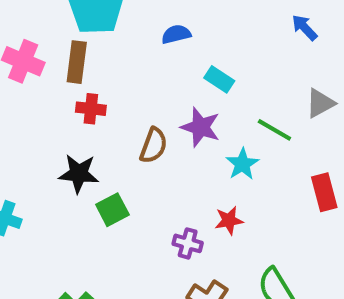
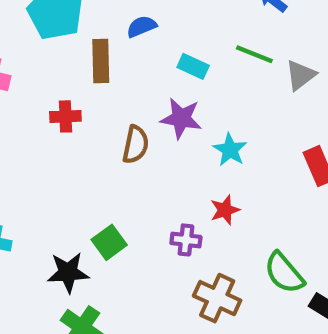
brown rectangle: (77, 62) -> (101, 61), moved
green line: (274, 130) -> (254, 54), moved
black star: (79, 174) -> (68, 272), moved
green square: (112, 210) -> (109, 242), moved

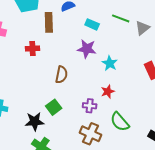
brown semicircle: (136, 145) -> (61, 75), moved
green semicircle: (284, 273) -> (120, 122), moved
brown cross: (217, 298) -> (90, 134), moved

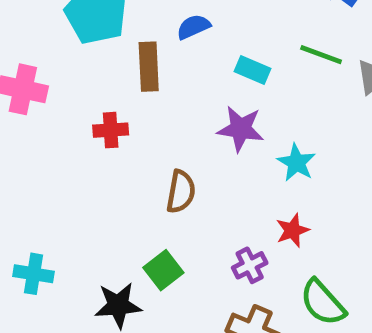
purple cross: (90, 106) -> (250, 265), turned -32

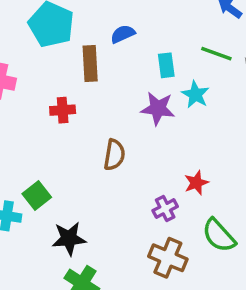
cyan rectangle: (253, 70) -> (166, 65), turned 60
cyan star: (296, 163) -> (195, 94), moved
green square: (163, 270) -> (37, 196), moved

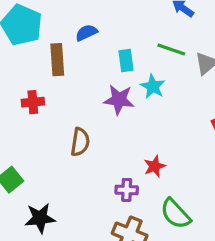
purple cross: (165, 209) -> (127, 190), turned 30

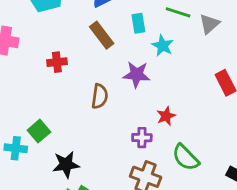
brown rectangle: (57, 60) -> (102, 35), moved, turned -32
purple star: (119, 100) -> (137, 74), moved

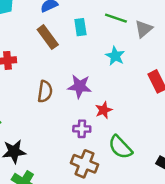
cyan star: (163, 46) -> (115, 56), moved
purple star: (137, 74) -> (80, 86), moved

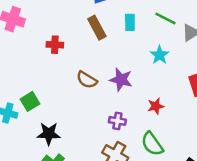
brown semicircle: (45, 91) -> (87, 80), turned 105
red star: (104, 110) -> (156, 106), moved

